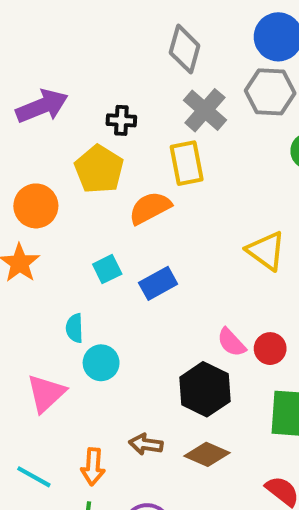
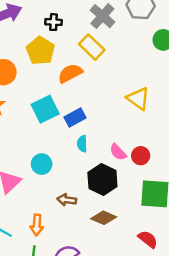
yellow rectangle: (187, 163) -> (92, 47), turned -35
cyan square: (107, 269) -> (45, 109), size x1.6
cyan semicircle: (75, 328) -> (82, 144), moved
brown arrow: (146, 444) -> (67, 200), moved

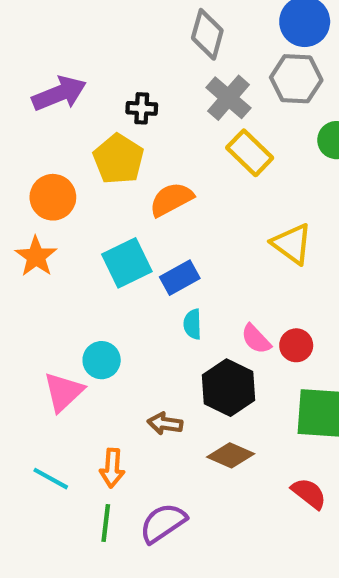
yellow rectangle: (92, 47) -> (250, 153), moved
cyan circle: (42, 164) -> (102, 360), moved

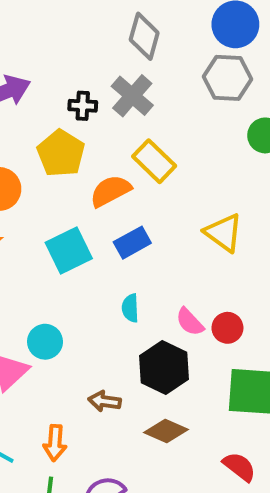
gray cross: (228, 98) -> (132, 96), moved
yellow rectangle: (250, 153) -> (154, 161), moved
blue rectangle: (180, 278) -> (132, 243), moved

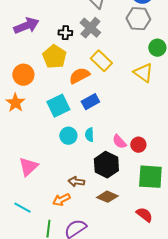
yellow triangle: (224, 233) -> (143, 73), moved
cyan circle: (45, 342) -> (68, 136), moved
orange arrow: (55, 443) -> (61, 200), moved, turned 60

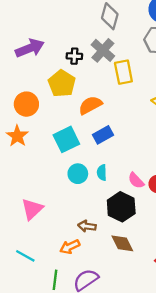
yellow rectangle: (101, 61) -> (123, 72), moved, turned 35
brown diamond: (107, 197) -> (122, 243), turned 40

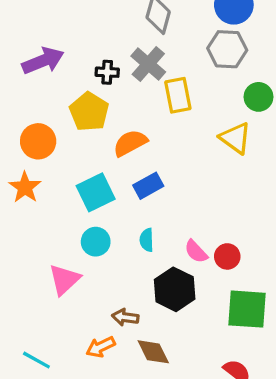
cyan circle: (78, 174) -> (96, 242), moved
pink triangle: (32, 209) -> (64, 279), moved
brown diamond: (122, 243) -> (153, 352), moved

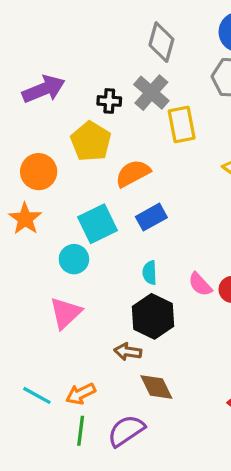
cyan circle: (96, 242) -> (74, 259), moved
black hexagon: (175, 289) -> (153, 316), moved
orange arrow: (101, 347) -> (81, 394), moved

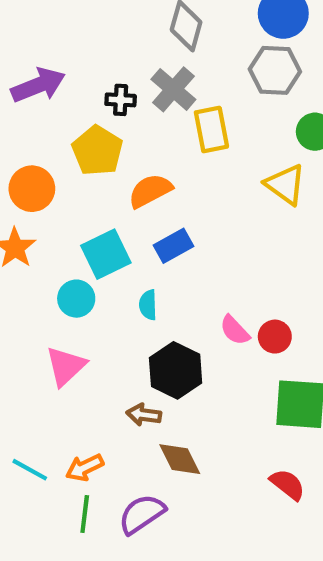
cyan semicircle: (150, 273) -> (148, 305), moved

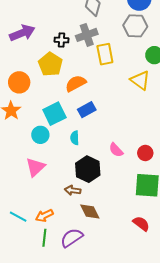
gray cross: (173, 89) -> (87, 35), turned 30
red circle: (275, 337) -> (145, 153), moved

